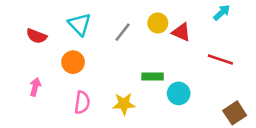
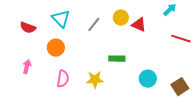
red line: (220, 60) -> (181, 39), moved
cyan circle: (179, 93) -> (148, 79), moved

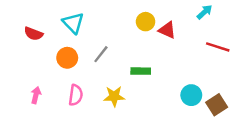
gray line: (94, 25) -> (101, 54), moved
pink arrow: (27, 67) -> (36, 95), moved
cyan circle: (148, 79) -> (191, 95), moved

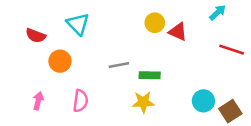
gray line: (101, 54) -> (119, 65), moved, turned 42
orange circle: (67, 58) -> (60, 61), moved
yellow star: (114, 96) -> (143, 102), moved

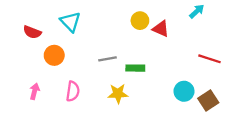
red line: (232, 50) -> (209, 59), moved
yellow star: (143, 102) -> (118, 94), moved

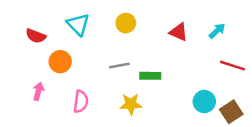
cyan arrow: (197, 11) -> (217, 31), moved
yellow circle: (140, 21) -> (126, 23), moved
pink arrow: (35, 91) -> (38, 91), moved

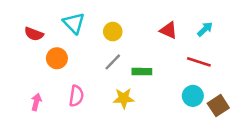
yellow circle: (126, 23) -> (113, 32), moved
gray line: (119, 66) -> (113, 62), turned -36
red line: (233, 66) -> (199, 62), moved
pink arrow: (38, 91) -> (36, 102), moved

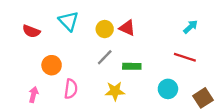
red triangle: (169, 30) -> (127, 28), moved
orange circle: (57, 58) -> (52, 65), moved
cyan circle: (193, 96) -> (168, 89), moved

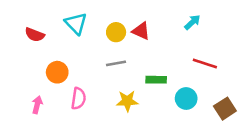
cyan arrow: (191, 27) -> (192, 22), moved
gray line: (105, 57) -> (116, 63), turned 36
green rectangle: (132, 66) -> (156, 80), moved

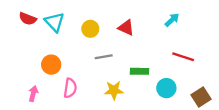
cyan triangle: (76, 23) -> (55, 22), moved
yellow circle: (116, 32) -> (90, 29), moved
red semicircle: (35, 35) -> (28, 19), moved

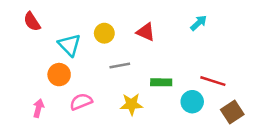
red semicircle: (28, 19) -> (32, 22), turned 36
cyan triangle: (55, 22) -> (69, 45), moved
red line: (183, 57) -> (213, 81), moved
pink semicircle: (70, 88) -> (81, 102), turned -120

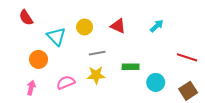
cyan arrow: (199, 23) -> (157, 26), moved
orange circle: (59, 75) -> (39, 59), moved
red line: (213, 81) -> (187, 57), moved
yellow star: (131, 104) -> (96, 75), moved

